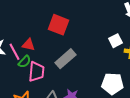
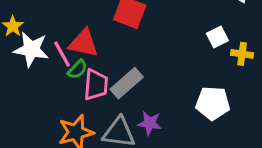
red triangle: (28, 45) -> (84, 43), size x1.5
gray rectangle: (65, 59) -> (127, 83), moved

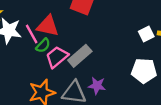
white square: (217, 37) -> (146, 34), moved
pink trapezoid: (96, 85) -> (57, 57), turned -135

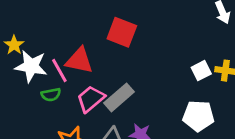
green semicircle: (43, 45) -> (51, 95), moved, turned 35

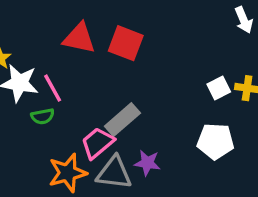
red triangle: (79, 61) -> (79, 38), moved
pink trapezoid: (91, 99) -> (97, 143), moved

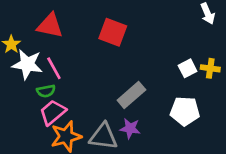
red triangle: (79, 38) -> (50, 26), moved
gray rectangle: (122, 120) -> (131, 95), moved
pink trapezoid: (97, 143) -> (53, 112), moved

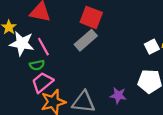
gray rectangle: (131, 95) -> (86, 40), moved
purple star: (130, 128) -> (118, 95), moved

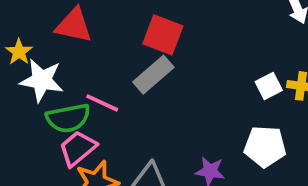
pink line: (43, 47) -> (102, 103), moved, turned -36
green semicircle: (37, 65) -> (68, 118), size x1.6

